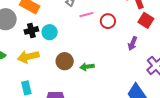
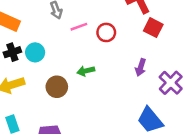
purple arrow: (133, 43) -> (141, 67), moved
green arrow: (87, 67) -> (86, 71), moved

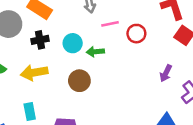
cyan circle: (35, 52) -> (73, 43), moved
green arrow: (86, 71) -> (95, 52), moved

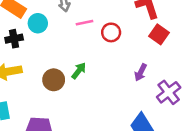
cyan circle: (73, 43) -> (38, 23), moved
green arrow: (95, 52) -> (79, 71), moved, turned 132

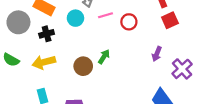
cyan circle: (38, 23) -> (75, 18), moved
red square: (159, 34) -> (170, 20), turned 35

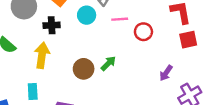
yellow arrow: (44, 62) -> (42, 55), turned 100

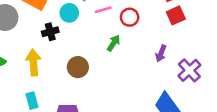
black cross: (52, 25) -> (50, 32), moved
green arrow: (108, 63) -> (114, 43), moved

